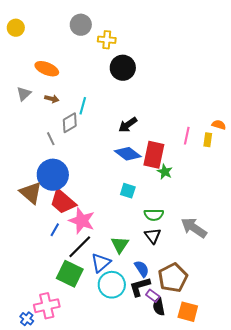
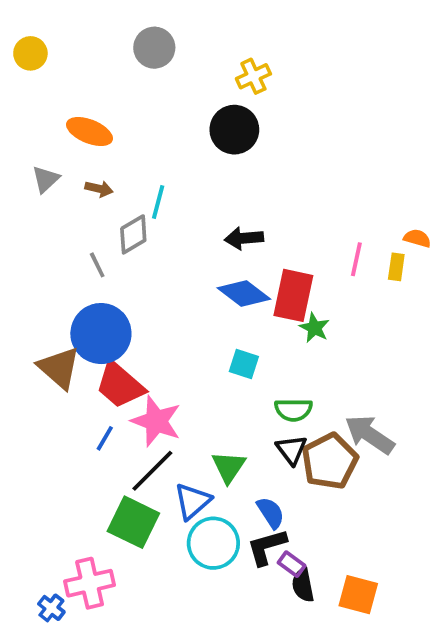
yellow cross: (107, 40) -> (253, 76), moved, turned -30
black arrow: (128, 125) -> (244, 238), turned 30
brown pentagon: (173, 278) -> (330, 461), moved

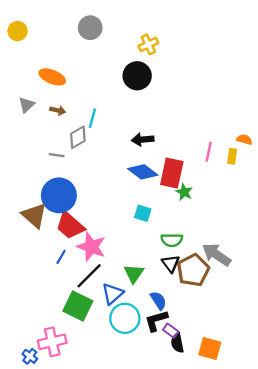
gray line: (97, 265) -> (57, 155), turned -56

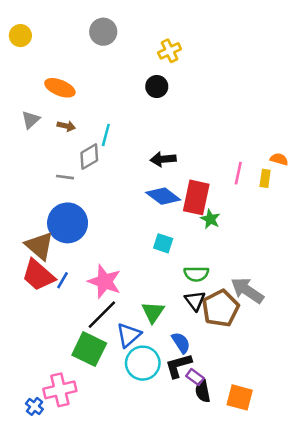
black circle: (137, 76) -> (157, 87), size x0.7
red trapezoid: (70, 226) -> (38, 275), moved
blue line: (61, 257) -> (62, 280), moved

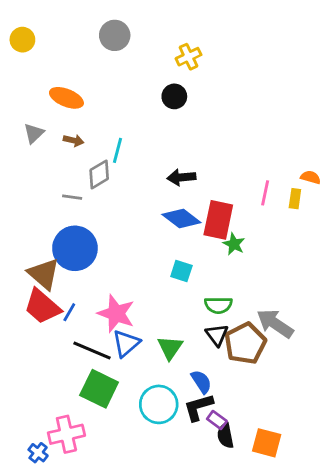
black line: (102, 315) -> (92, 350), moved, turned 68
blue triangle: (129, 335) -> (126, 343), moved

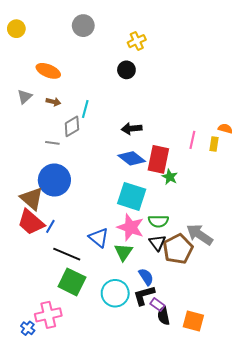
cyan square: (181, 271) -> (132, 196), size x1.8
pink star: (116, 314) -> (131, 227), moved
blue triangle: (126, 343) -> (99, 238), moved, turned -40

